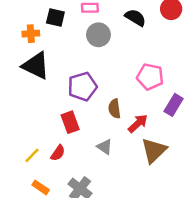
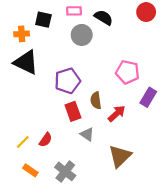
black semicircle: (135, 18) -> (104, 17), moved
red rectangle: (70, 122) -> (73, 111), moved
brown triangle: (154, 151) -> (120, 156), moved

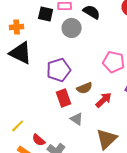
black square: (43, 20) -> (46, 14), moved
brown semicircle: (96, 100) -> (85, 88), turned -105
red semicircle: (46, 140) -> (39, 140), moved, turned 96

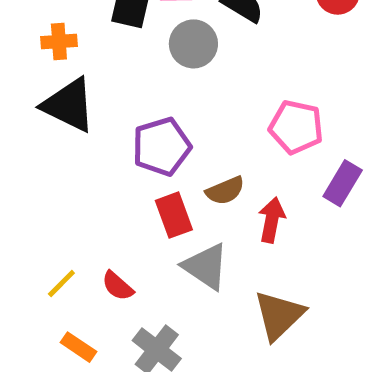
red arrow: (104, 100) -> (272, 220), turned -36
gray triangle: (77, 119) -> (206, 266), size x1.5
red semicircle: (39, 140) -> (118, 286), moved

